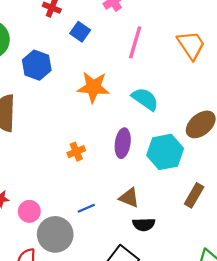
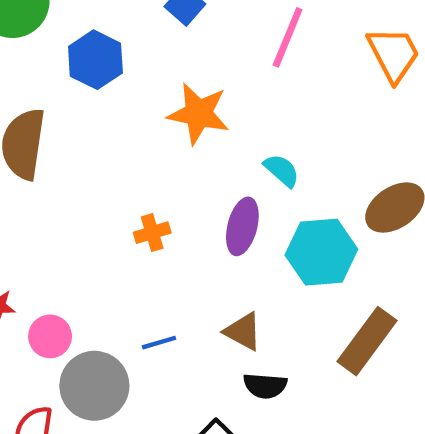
cyan semicircle: (145, 99) -> (282, 170), moved, size x0.7
brown rectangle: (194, 195) -> (367, 341), size x1.4

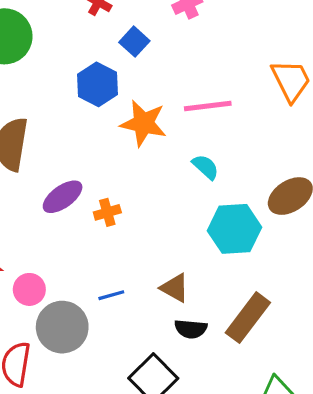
pink line: (288, 37) -> (208, 106), moved, turned 60
blue hexagon: (95, 60) -> (97, 84), moved
purple ellipse: (242, 226) -> (63, 197), moved, turned 39
brown rectangle: (367, 341) -> (248, 318), moved

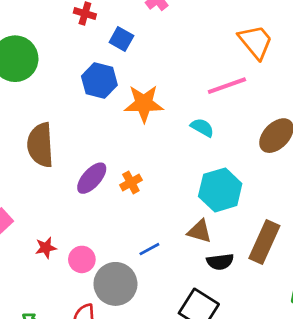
pink line: (208, 106) -> (227, 86), moved
cyan hexagon: (235, 229) -> (220, 190), moved

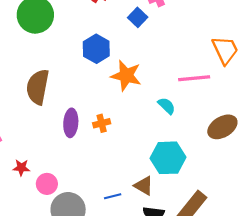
blue square: (121, 39) -> (138, 17), moved
purple ellipse: (92, 178) -> (71, 123), turned -52
orange cross: (131, 183) -> (102, 123), moved
blue line: (149, 249) -> (113, 196), moved

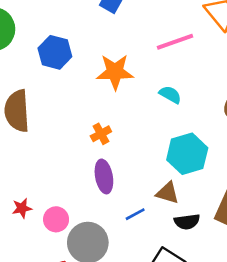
blue hexagon: (96, 49) -> (55, 52), moved
pink line: (194, 78) -> (175, 42), moved
purple ellipse: (71, 123) -> (104, 176), moved

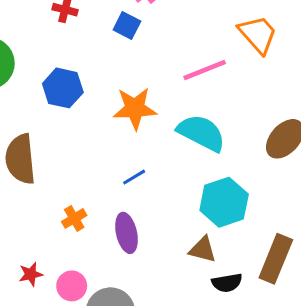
cyan semicircle: (170, 95) -> (201, 133), size x1.8
orange cross: (101, 134) -> (74, 218), moved
blue line: (135, 214) -> (134, 177), moved

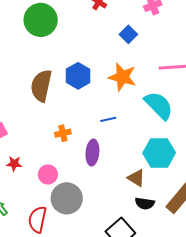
blue square: (127, 26) -> (128, 34), moved
blue hexagon: (63, 88) -> (78, 76), moved
red star: (31, 274) -> (14, 164), moved

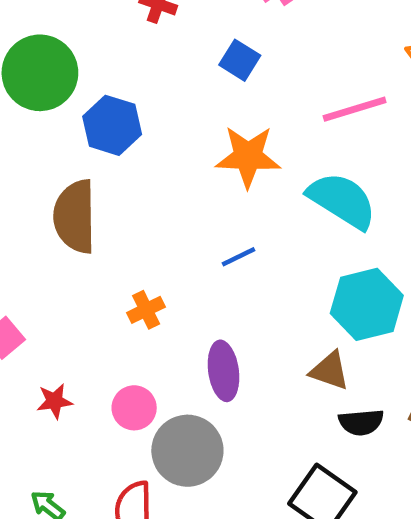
blue hexagon: (78, 76) -> (112, 125), moved
purple ellipse: (92, 153) -> (223, 371), moved

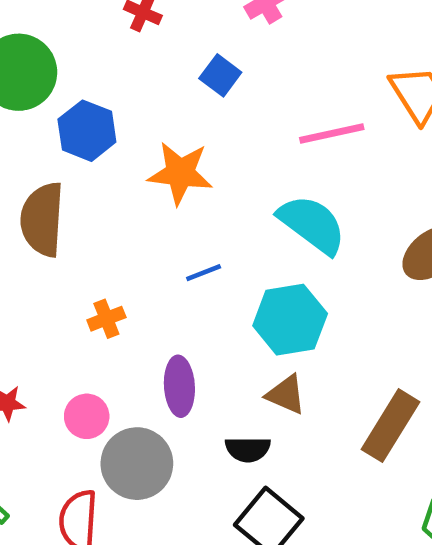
orange star: (248, 157) -> (180, 173), moved
cyan hexagon: (367, 304) -> (290, 320), moved
black semicircle: (361, 422) -> (248, 449), moved

